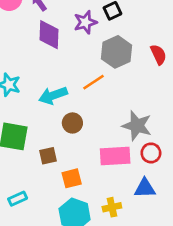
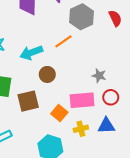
gray star: (137, 126) -> (99, 76), size x0.6
brown square: (48, 156) -> (28, 101), size x1.5
orange square: (72, 178) -> (59, 113), moved, turned -35
yellow cross: (112, 207) -> (81, 129), moved

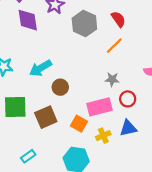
orange line: (64, 41) -> (114, 46), moved

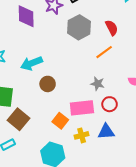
brown square: (46, 117) -> (19, 119), moved, turned -35

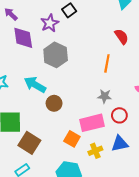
gray hexagon: (79, 27) -> (56, 55), moved
red semicircle: (112, 28) -> (122, 37), moved
orange line: (104, 52) -> (107, 63), turned -36
cyan arrow: (32, 63) -> (35, 85), turned 60

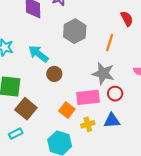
gray hexagon: (56, 55) -> (75, 31), moved
gray star: (105, 96) -> (103, 73), size x1.6

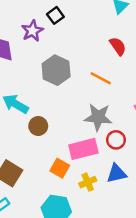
orange line: (110, 43) -> (101, 78), turned -72

